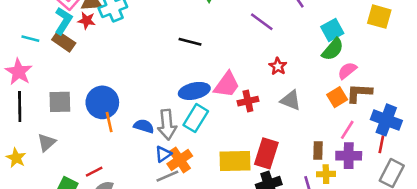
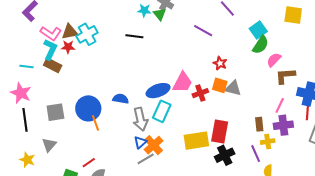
black line: (190, 42) -> (134, 36), moved
orange square: (337, 97) -> (220, 85), moved, turned -35
blue semicircle: (144, 126) -> (121, 99), moved

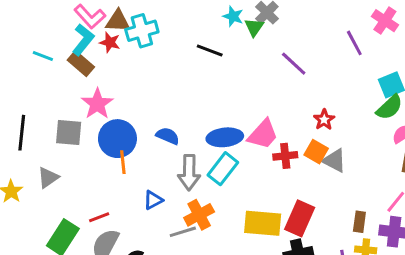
purple line: (203, 31) -> (294, 64), moved
pink star: (21, 93) -> (97, 104), moved
blue triangle: (140, 142) -> (153, 200), moved

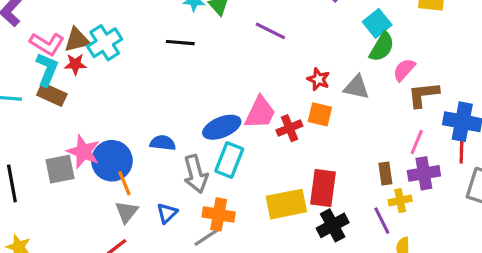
pink star: (97, 104) -> (83, 152), moved
gray triangle: (334, 161) -> (356, 87), moved
gray triangle: (48, 178) -> (127, 212), moved
orange cross: (199, 215) -> (219, 214), turned -36

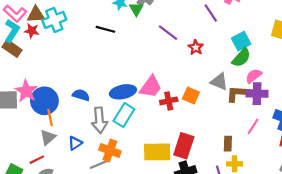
red star: (318, 79) -> (196, 47), moved
brown L-shape: (423, 95) -> (237, 94), moved
purple cross: (424, 173) -> (257, 94), moved

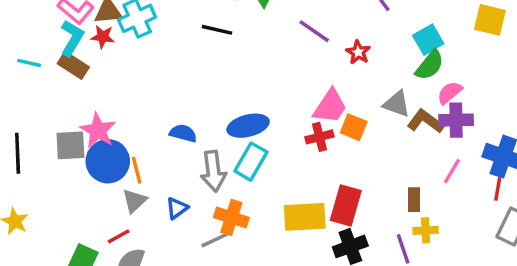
pink trapezoid: (151, 87) -> (330, 106), moved
brown L-shape: (237, 94) -> (425, 121), turned 35
blue circle: (44, 101) -> (108, 161), moved

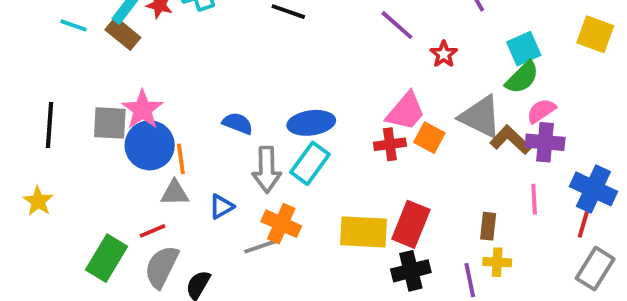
gray triangle: (397, 104) -> (480, 117), size x1.4
pink line: (452, 171) -> (534, 199), turned -40
gray triangle: (134, 201) -> (175, 193), turned 36

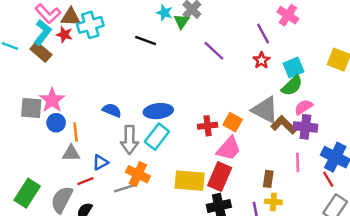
red star: (444, 54) -> (261, 60), moved
pink trapezoid: (406, 111) -> (229, 149), moved
blue circle: (150, 145) -> (56, 123), size x0.6
red line: (583, 224) -> (328, 179), turned -49
red line: (153, 231) -> (85, 181), moved

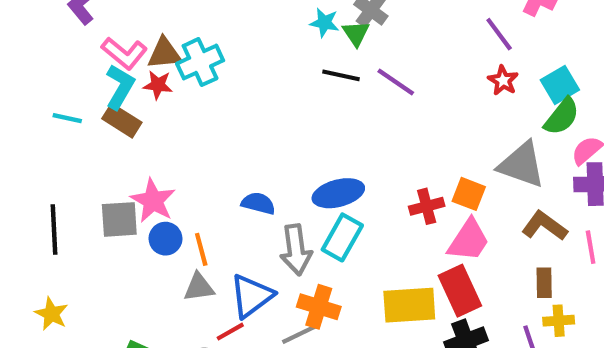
black line: (146, 41) -> (341, 75), moved
purple line: (214, 51) -> (396, 82), moved
brown L-shape: (284, 125) -> (544, 226), moved
blue triangle: (100, 162) -> (251, 296), size x1.6
red rectangle: (220, 177) -> (460, 291), turned -40

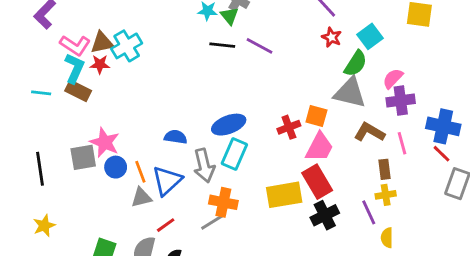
green semicircle: (562, 117) -> (356, 64), moved
brown rectangle: (544, 283) -> (385, 169), moved
blue triangle: (251, 296) -> (167, 181), moved
yellow star: (51, 314) -> (44, 226), turned 30

